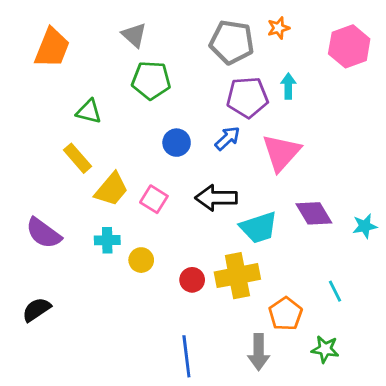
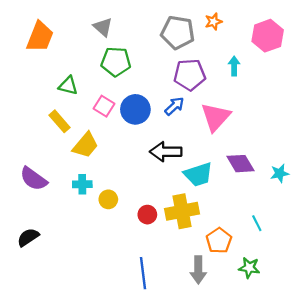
cyan arrow: (288, 86) -> (234, 66), moved
blue circle: (177, 143) -> (135, 109), size x1.4
pink square: (154, 199) -> (104, 106), moved

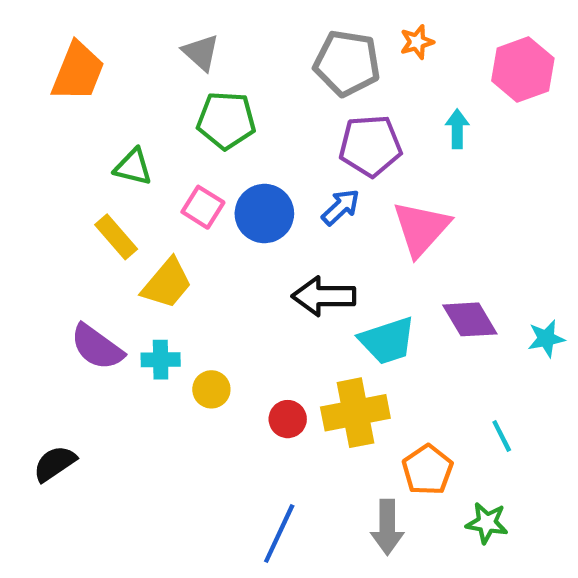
purple semicircle: (33, 179) -> (97, 347), moved
blue line: (143, 273) -> (279, 533), turned 32

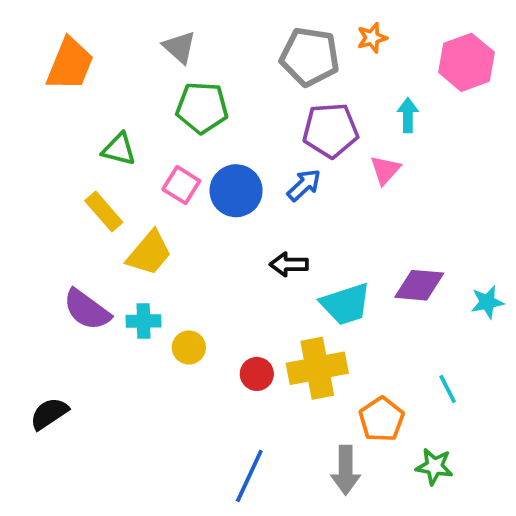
pink triangle: (421, 228) -> (385, 170), moved, size x0.6
black arrow: (324, 296) -> (289, 264), size x0.7
purple diamond: (470, 319) -> (419, 285), turned -54

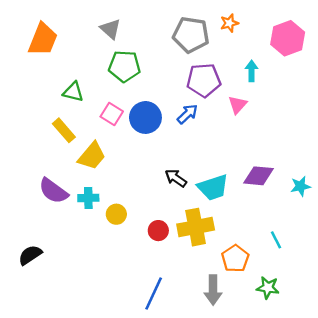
black arrow: (289, 264) -> (176, 178), moved, turned 35

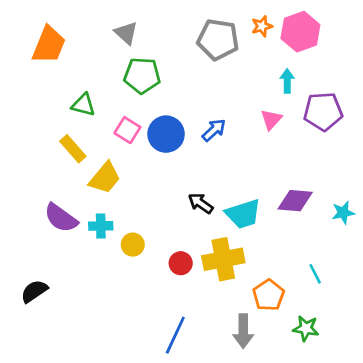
pink hexagon: (288, 38) -> (300, 32), moved
purple pentagon: (204, 80) -> (323, 111), moved

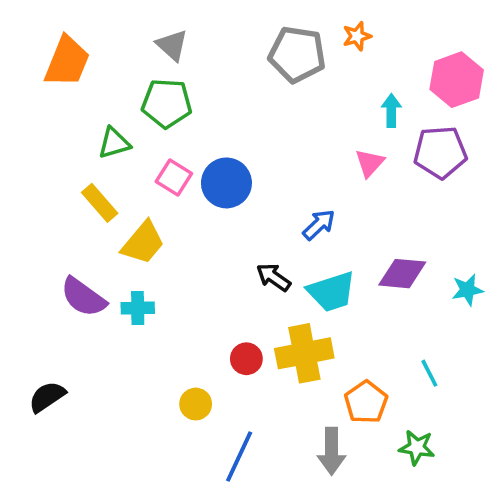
pink hexagon: (300, 32) -> (457, 80), moved
green pentagon: (142, 76) -> (167, 103), moved
green triangle: (83, 105) -> (114, 143), turned -30
blue arrow: (214, 130) -> (319, 225), moved
yellow circle: (133, 245) -> (196, 404), moved

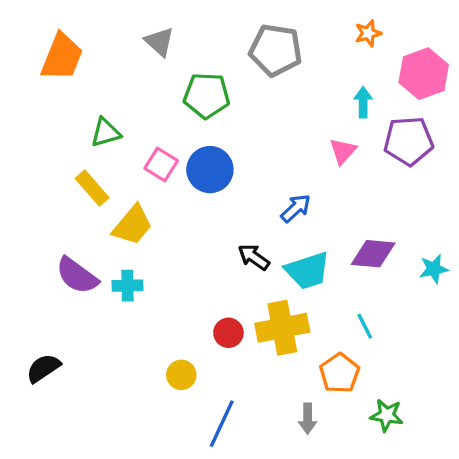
orange star: (357, 36) -> (368, 33), moved
green pentagon: (167, 103) -> (207, 96), moved
cyan line: (429, 373) -> (365, 326), moved
gray arrow: (332, 451) -> (308, 419), size x0.7

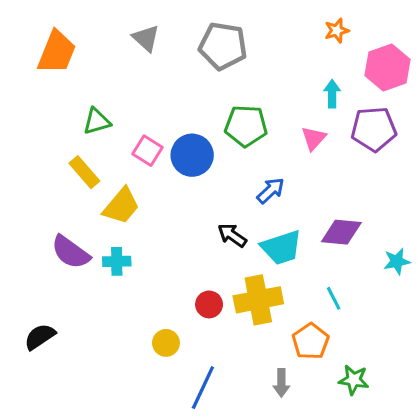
gray pentagon: (276, 50) -> (223, 46), moved
green pentagon: (207, 96) -> (246, 126), moved
cyan star: (434, 269) -> (397, 261), moved

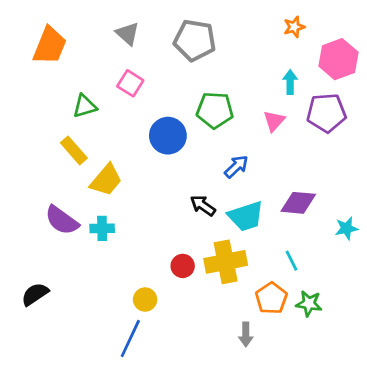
pink square: (148, 151) -> (130, 83), moved
green star: (354, 380) -> (309, 304), moved
blue line: (203, 388) -> (130, 338), moved

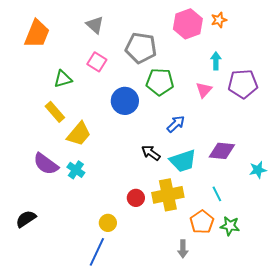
gray pentagon: (195, 40) -> (141, 48), moved
pink hexagon: (338, 59) -> (188, 24), moved
cyan cross: (102, 228) -> (76, 170), turned 36

